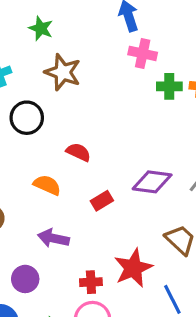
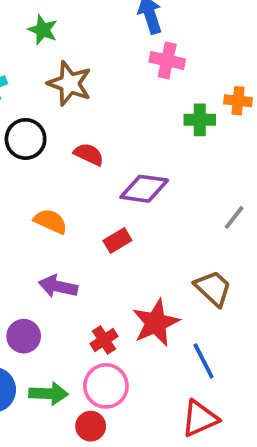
green cross: (169, 86) -> (200, 120), moved
red semicircle: (78, 152) -> (89, 154), moved
purple diamond: (152, 182) -> (144, 189), moved
red cross: (91, 282) -> (104, 340), turned -30

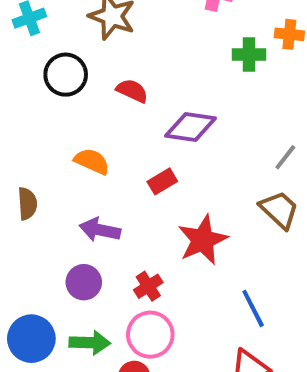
brown trapezoid: (213, 288) -> (279, 210), moved
red star: (156, 323) -> (203, 240), moved
purple circle: (24, 336) -> (84, 282), moved

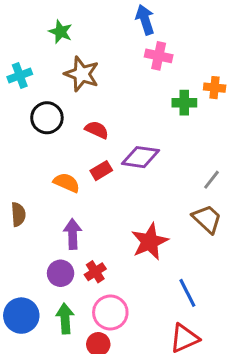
red rectangle: (162, 181) -> (101, 171), moved
purple arrow: (100, 230) -> (73, 234), turned 76
red cross: (148, 286) -> (95, 272), moved
green arrow: (90, 343) -> (65, 319), turned -96

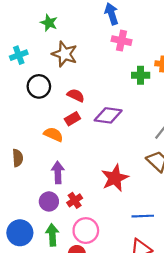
red rectangle: (101, 171) -> (72, 119), moved
blue line: (187, 293) -> (143, 216), turned -65

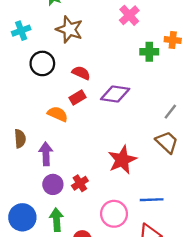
pink cross: (122, 41) -> (129, 15), turned 36
purple arrow: (58, 172) -> (46, 154), moved
pink circle: (86, 231) -> (114, 214), moved

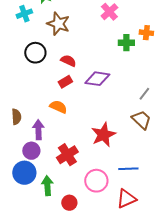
cyan cross: (21, 31) -> (24, 14), moved
orange semicircle: (58, 114) -> (58, 107), moved
red cross: (80, 183) -> (67, 155), size x1.5
purple circle: (53, 184) -> (31, 151), moved
blue circle: (22, 217) -> (24, 173), moved

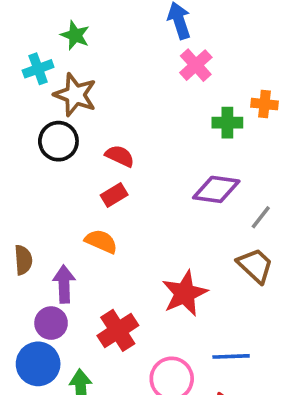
brown star: (58, 24) -> (75, 95), moved
purple diamond: (97, 79) -> (216, 189), moved

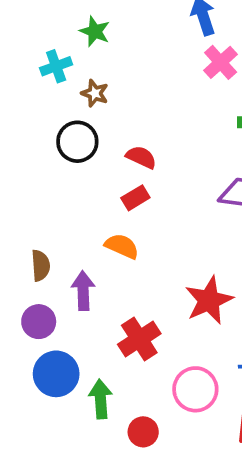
brown star: (75, 95) -> (95, 93), size x0.6
purple circle: (51, 323) -> (39, 322), moved

